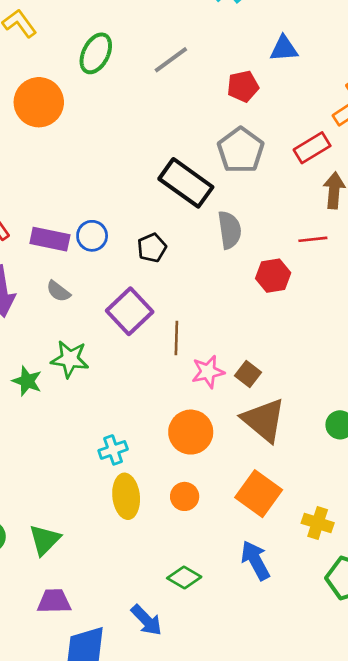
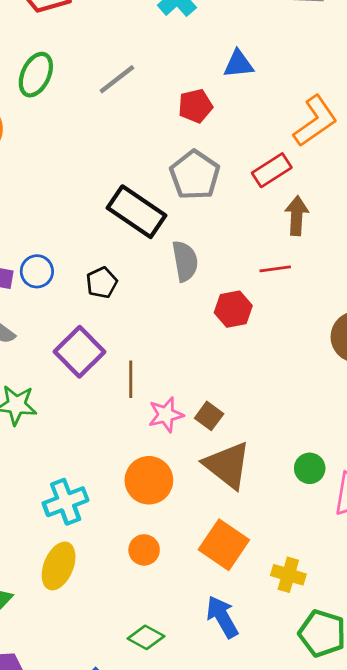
cyan cross: (113, 450) -> (66, 502), size x1.4
yellow ellipse: (126, 496) -> (59, 566), moved, turned 30

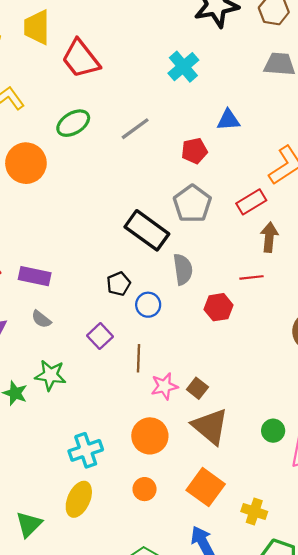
green ellipse: (36, 75) -> (73, 123), turned 32
blue circle: (37, 271) -> (148, 305), moved
purple square: (80, 352) -> (100, 336), size x0.7

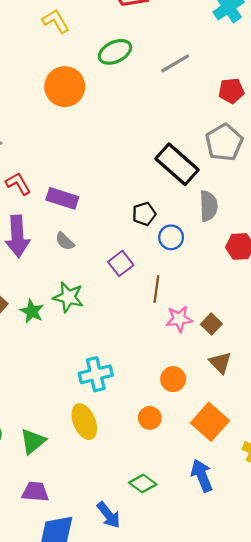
brown triangle: (210, 426) -> (220, 363), size x0.6
orange circle: (150, 436) -> (173, 379), moved, size x0.7
yellow ellipse: (79, 499) -> (84, 422), turned -52

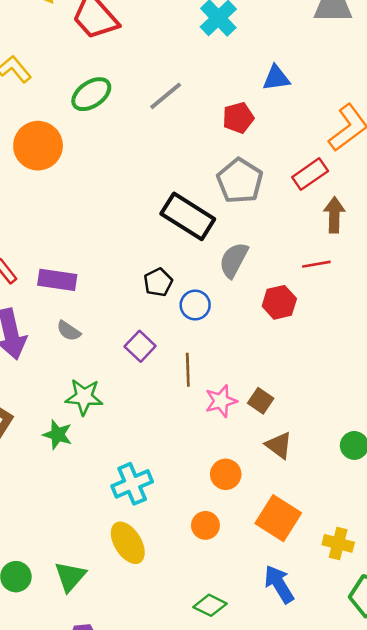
gray semicircle: (208, 206) -> (234, 260), turned -140
green star: (32, 311) -> (58, 435), moved

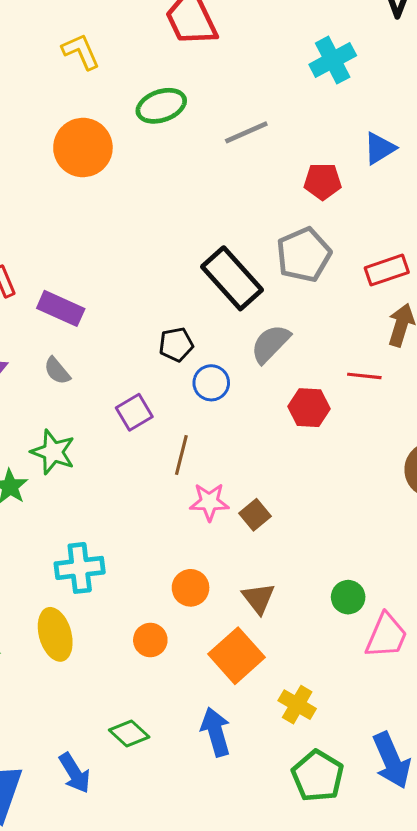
blue triangle: (276, 78) -> (380, 148), turned -40
brown triangle: (279, 445) -> (258, 598), moved

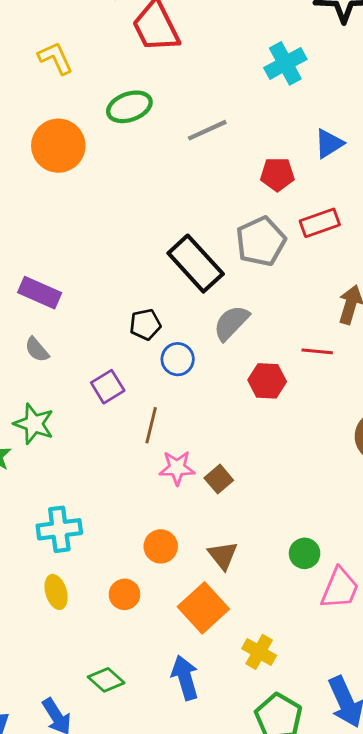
red rectangle: (387, 270) -> (320, 223), moved
yellow ellipse: (55, 634) -> (56, 592), moved, size x0.7

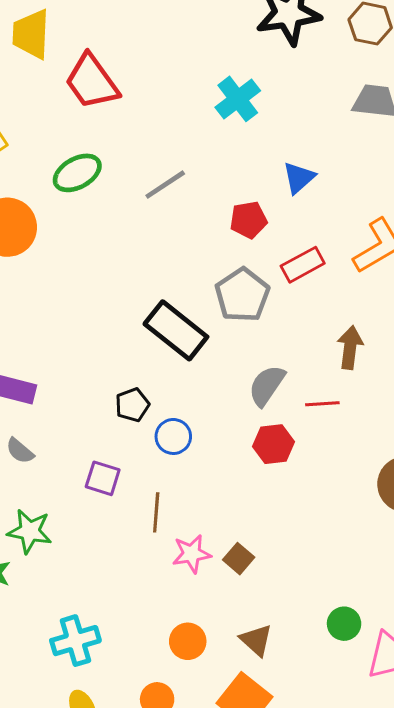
gray semicircle: (231, 323) -> (267, 385), moved
purple square: (108, 387) -> (103, 478), turned -32

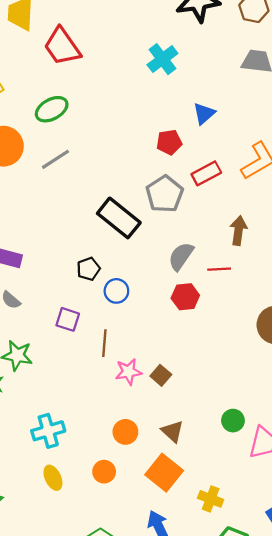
gray line: (165, 185) -> (56, 159), moved

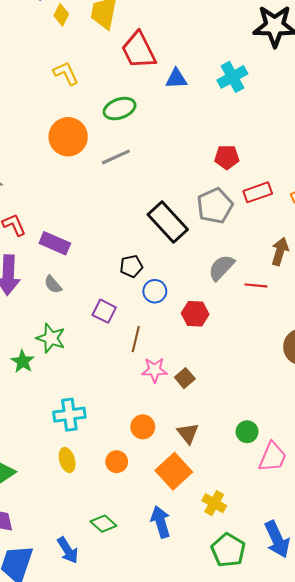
blue triangle: (204, 114) -> (176, 79), moved, turned 30
red hexagon: (185, 297) -> (195, 314), moved

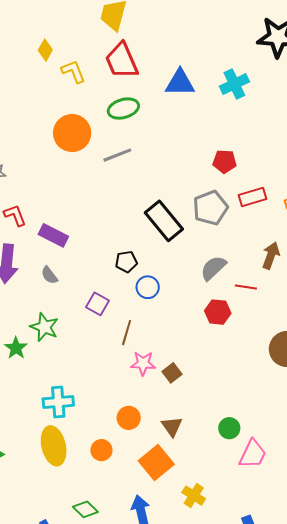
yellow diamond: (61, 15) -> (45, 50), moved
red trapezoid: (139, 50) -> (122, 61), moved
blue triangle: (176, 79) -> (180, 83), size x1.4
red hexagon: (195, 314) -> (218, 312), moved
yellow ellipse: (67, 460) -> (54, 446), size x1.6

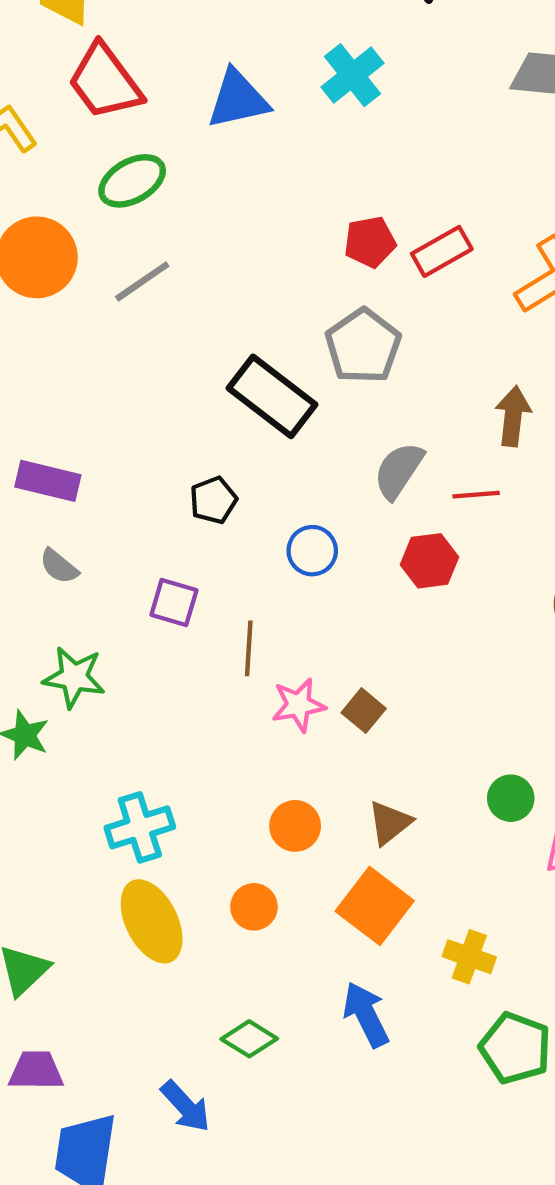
red rectangle: (252, 197) -> (442, 251), moved
blue circle: (148, 287) -> (312, 551), moved
brown triangle: (172, 426) -> (390, 823), turned 40

